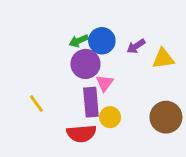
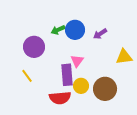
yellow triangle: (163, 59) -> (124, 57), moved
purple circle: (85, 64) -> (34, 47), moved
brown circle: (166, 117) -> (105, 89), moved

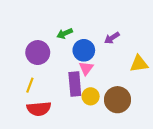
blue circle: (75, 30) -> (84, 50), moved
yellow line: (27, 76) -> (30, 85), turned 56
red semicircle: (60, 98) -> (39, 109), moved

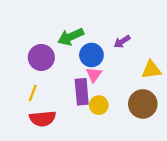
green arrow: (65, 33) -> (71, 37), size x1.5
brown circle: (118, 100) -> (143, 104), moved

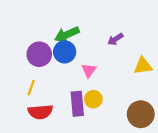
blue circle: (91, 55) -> (65, 52), moved
purple rectangle: (82, 92) -> (77, 104), moved
brown circle: (143, 104) -> (141, 114), moved

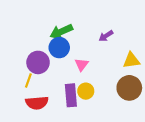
purple circle: (39, 54) -> (38, 62), moved
brown circle: (141, 114) -> (129, 88), moved

